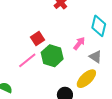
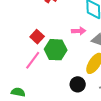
pink arrow: (79, 43) -> (79, 31), turned 64

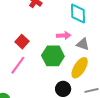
green hexagon: (56, 50) -> (53, 56), moved

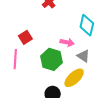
pink line: (18, 65) -> (15, 59), turned -48

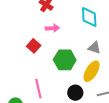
pink arrow: (67, 42) -> (52, 28), moved
pink line: (15, 59) -> (38, 89), moved

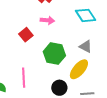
cyan diamond: (89, 17) -> (86, 15), turned -40

